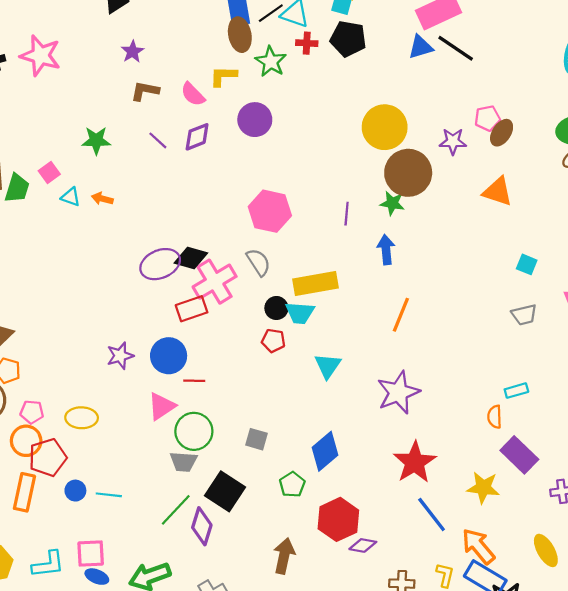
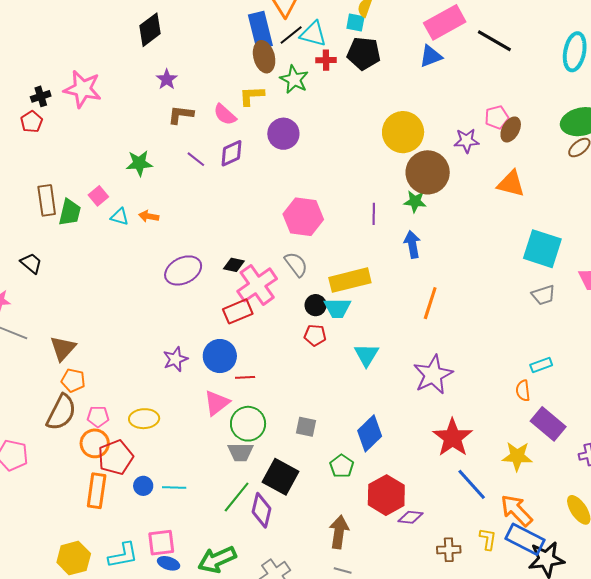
black line: (456, 48) -> (494, 41), moved
black diamond: (191, 258) -> (234, 265), size x0.7
purple ellipse: (160, 264) -> (183, 270), moved
cyan square: (527, 264) -> (542, 249), size x2.0

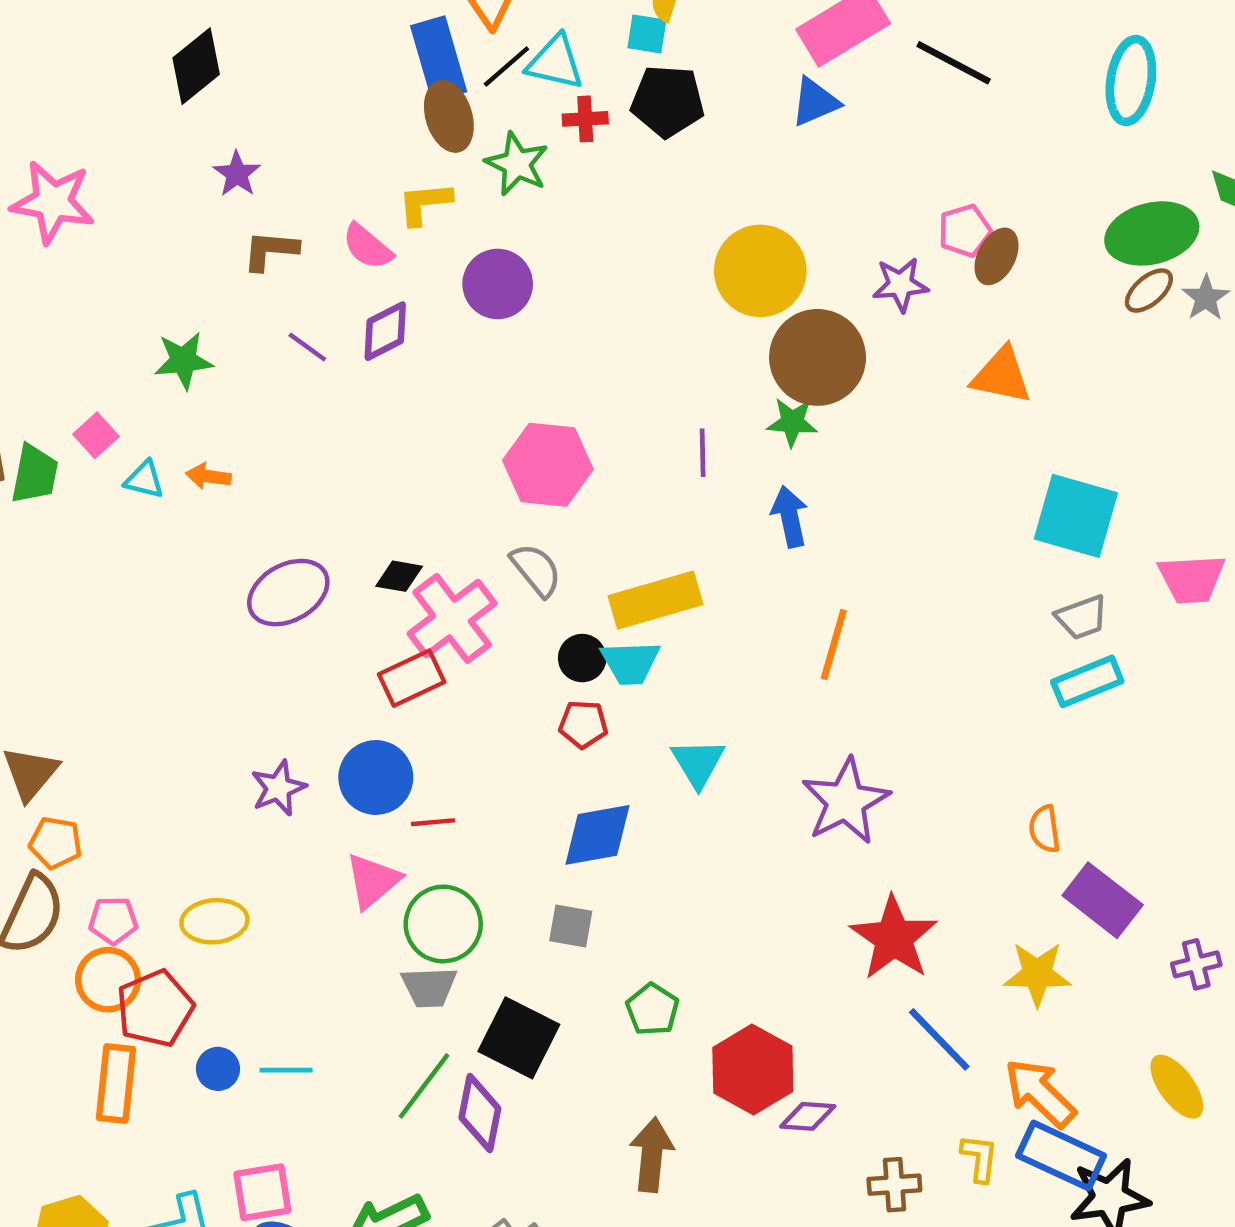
cyan rectangle: (541, 365) -> (1087, 681), moved, size x1.4
blue diamond: (370, 433) -> (597, 835), moved, turned 36

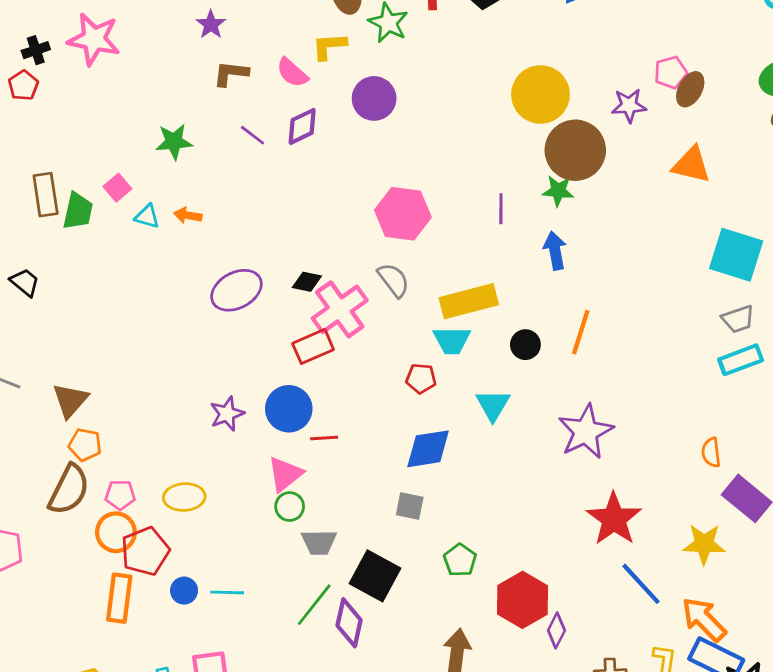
black circle: (582, 658) -> (525, 345), moved
green circle: (443, 924) -> (290, 507), moved, size x0.6
purple diamond: (808, 1116) -> (556, 630), turned -68

